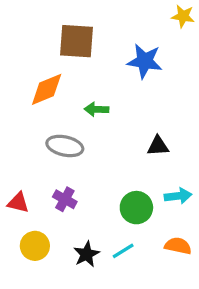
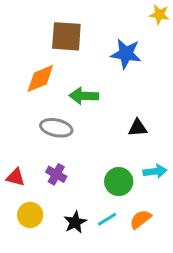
green arrow: (96, 109) -> (84, 96), size x1.4
orange semicircle: (178, 246) -> (140, 219), moved, turned -50

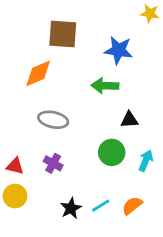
green arrow: (84, 96) -> (105, 86), moved
cyan arrow: (155, 171) -> (146, 161), turned -60
green circle: (119, 182) -> (112, 152), moved
yellow circle: (30, 215) -> (15, 196), moved

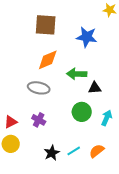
orange diamond: (38, 73) -> (48, 60), moved
green arrow: (105, 86) -> (77, 74), moved
red triangle: (15, 166) -> (11, 122), turned -40

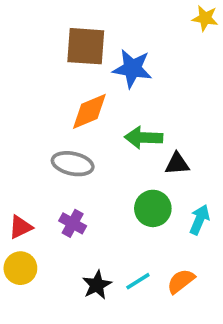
blue star: (87, 37) -> (132, 69), moved

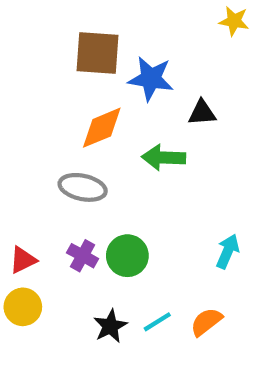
black triangle: (177, 164) -> (202, 113), moved
green circle: (153, 208) -> (127, 256), moved

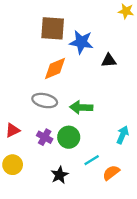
green arrow: (164, 158) -> (81, 107), moved
red triangle: (23, 260) -> (13, 130), moved
cyan line: (157, 322) -> (92, 160), moved

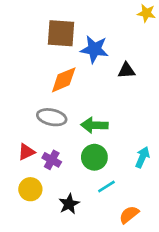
red triangle: (13, 130) -> (26, 152), moved
green circle: (69, 137) -> (94, 157), moved
yellow circle: (13, 165) -> (30, 189), moved
orange semicircle: (111, 173) -> (129, 215), moved

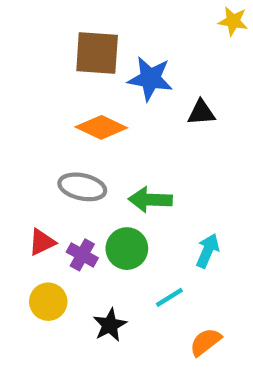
orange diamond: (64, 80) -> (101, 127), turned 48
green circle: (94, 157) -> (127, 249), moved
cyan arrow: (142, 157) -> (208, 251), moved

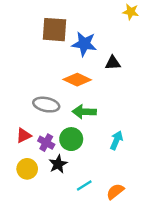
orange diamond: (101, 127) -> (77, 80), moved
cyan line: (169, 297) -> (84, 186), moved
black star: (110, 325) -> (58, 164), moved

